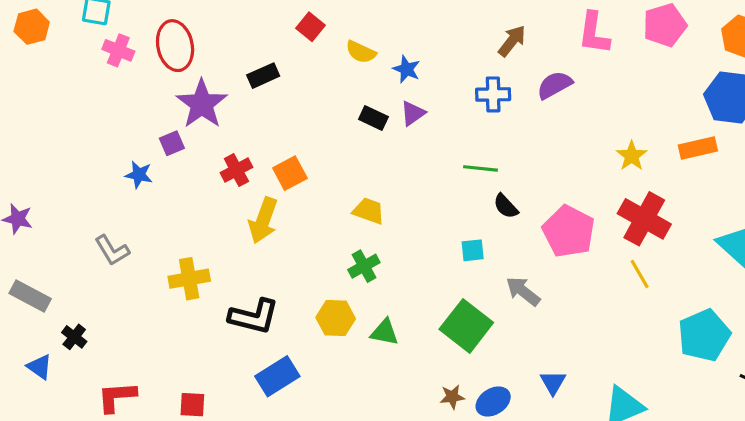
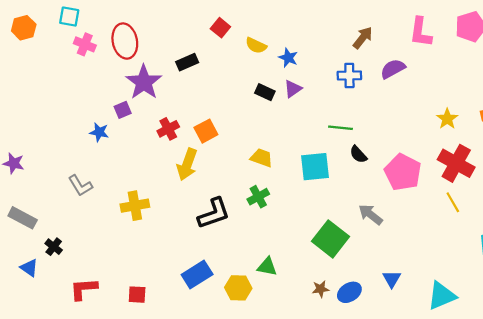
cyan square: (473, 250) -> (315, 167), moved, size x1.8
black L-shape: (254, 316) -> (214, 213), moved, turned -33
yellow hexagon: (336, 318) -> (238, 288), moved
green triangle: (384, 332) -> (267, 267), moved

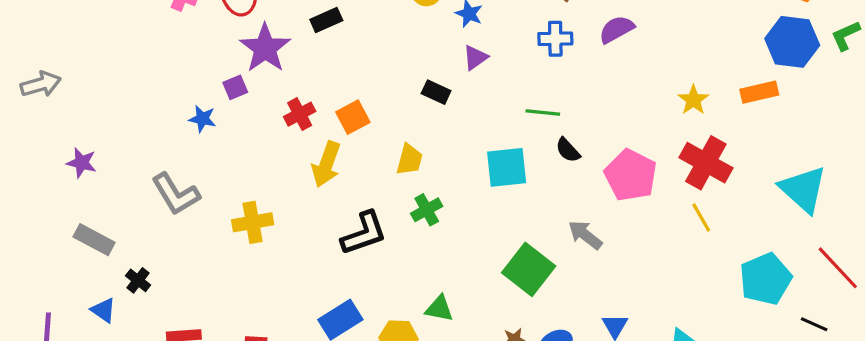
black rectangle: (265, 92) -> (436, 92), moved
yellow trapezoid: (262, 158) -> (409, 160), moved, turned 85
gray L-shape: (80, 186) -> (176, 194), size x1.4

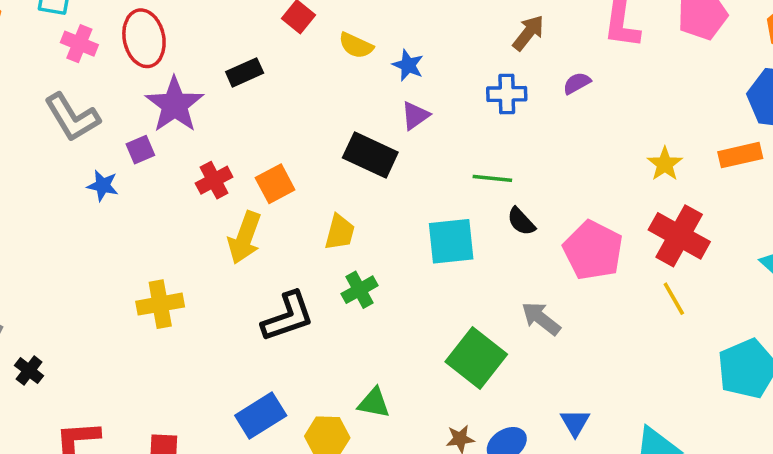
purple semicircle: (617, 29) -> (577, 83), size x0.7
black rectangle: (436, 92) -> (370, 155), size x1.6
gray L-shape: (176, 194) -> (72, 117), moved

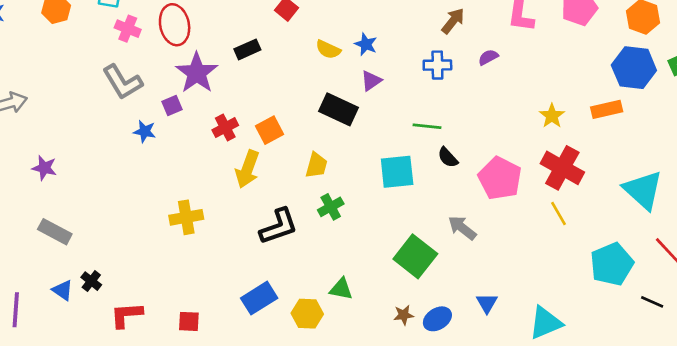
yellow semicircle: (356, 45) -> (328, 49), moved
black cross: (29, 371) -> (91, 281), moved

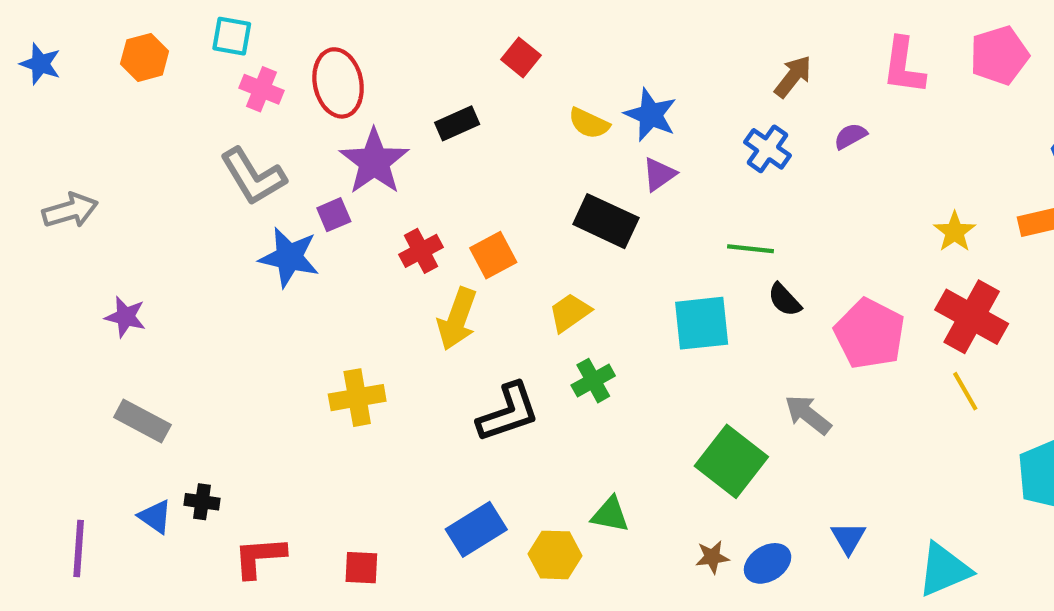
blue star: (366, 44) -> (651, 115), size x1.4
blue cross: (437, 65) -> (768, 149), turned 36
blue star: (145, 131) -> (289, 257), size x1.6
yellow trapezoid: (316, 165) -> (570, 313), turned -140
black cross: (91, 281) -> (202, 502), turned -30

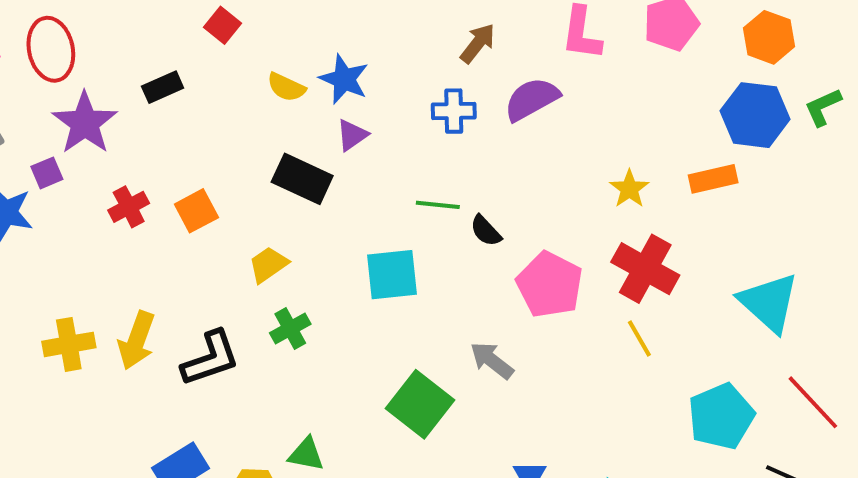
purple semicircle: (850, 136) -> (532, 99), size x1.8
blue cross: (768, 149) -> (454, 111), turned -36
black semicircle: (785, 300) -> (486, 231), moved
yellow arrow: (457, 319) -> (137, 340), moved

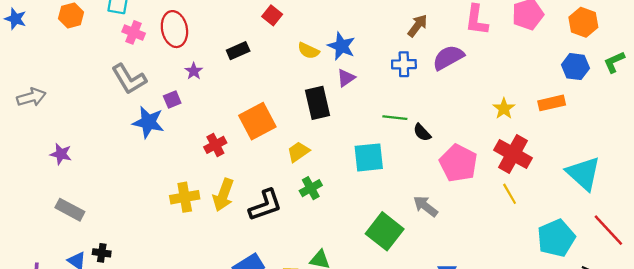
blue hexagon: (755, 115) -> (575, 67), size x0.7
purple star: (85, 123) -> (194, 71), size x0.5
black rectangle: (302, 179) -> (318, 103), turned 52
red cross: (129, 207) -> (215, 145), moved
orange square: (196, 211) -> (257, 121), size x1.5

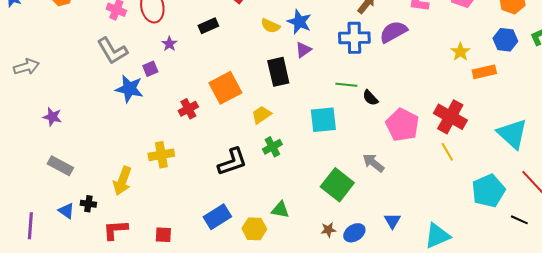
blue cross: (404, 64) -> (354, 38), size x1.4
yellow star: (504, 109) -> (460, 52), moved
yellow arrow: (223, 195) -> (122, 181), moved

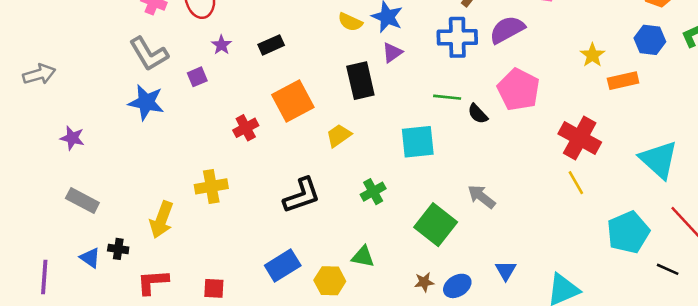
black rectangle: (208, 26) -> (271, 45), moved
blue star: (129, 89) -> (146, 102), moved
pink pentagon: (402, 125) -> (518, 90), moved
green cross: (272, 147) -> (373, 192), moved

